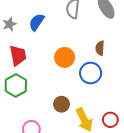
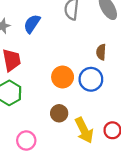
orange circle: (65, 57) -> (63, 77), moved

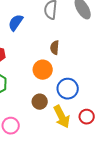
brown semicircle: (101, 52) -> (55, 48), moved
blue circle: (91, 79) -> (68, 89), moved

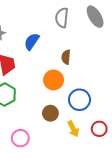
blue semicircle: (16, 23) -> (32, 42), moved
yellow arrow: (62, 117) -> (73, 129), size x0.7

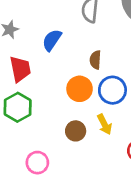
blue circle: (79, 100) -> (112, 90), moved
yellow arrow: (73, 129) -> (105, 124), moved

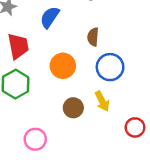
orange circle: (80, 89) -> (63, 66), moved

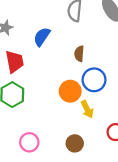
orange circle: (63, 66) -> (70, 91), moved
brown circle: (73, 108) -> (75, 143), moved

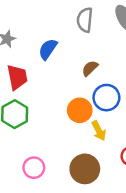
brown semicircle: (79, 54) -> (90, 68), turned 42
brown circle: (75, 143) -> (85, 169), size x1.5

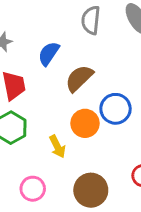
brown semicircle: (90, 68) -> (79, 78), moved, size x1.5
yellow arrow: (99, 131) -> (57, 147), moved

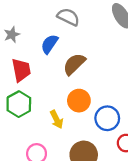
gray semicircle: (91, 20) -> (68, 17), moved, turned 110
blue circle: (116, 109) -> (107, 118), moved

